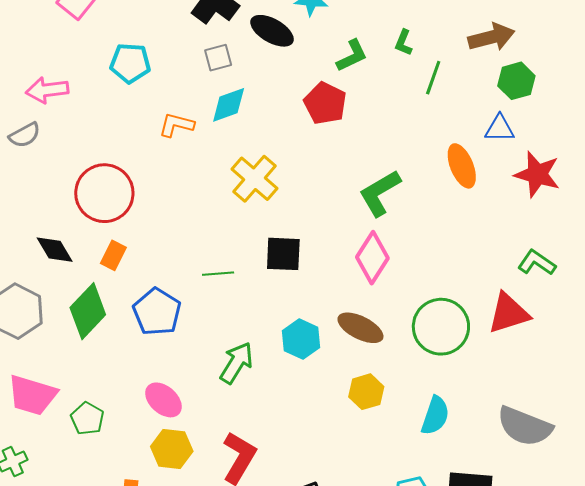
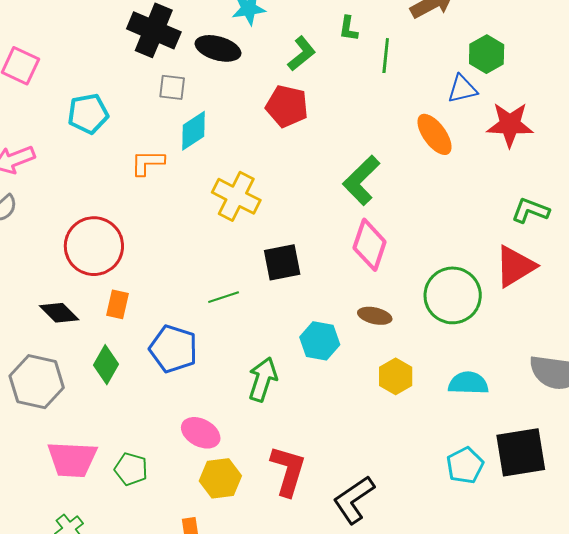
gray square: (218, 58) -> (172, 87), turned 36
green hexagon: (516, 81) -> (487, 54), moved
green diamond: (88, 311) -> (106, 365), size x0.7
brown ellipse: (360, 328) -> (375, 316), size x0.7
cyan semicircle: (435, 416) -> (468, 383), turned -93

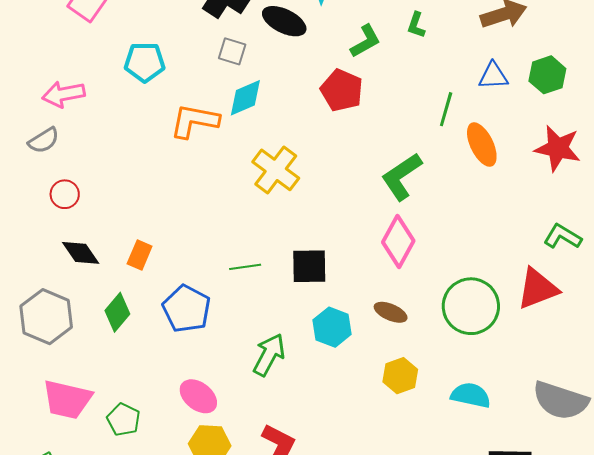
green line: (386, 56) -> (446, 109), moved
blue triangle: (462, 89) -> (493, 76), moved
orange L-shape: (148, 163) -> (194, 121), size x1.4
red circle: (94, 246) -> (65, 194), moved, size x0.5
black square: (282, 262) -> (309, 266), moved

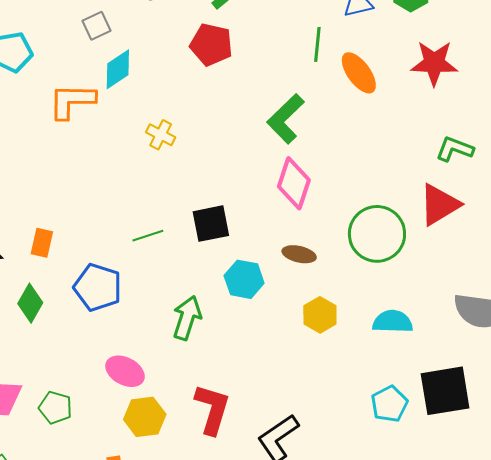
gray square: (232, 51) -> (96, 26), turned -32
yellow cross: (276, 170) -> (161, 135), size x0.6

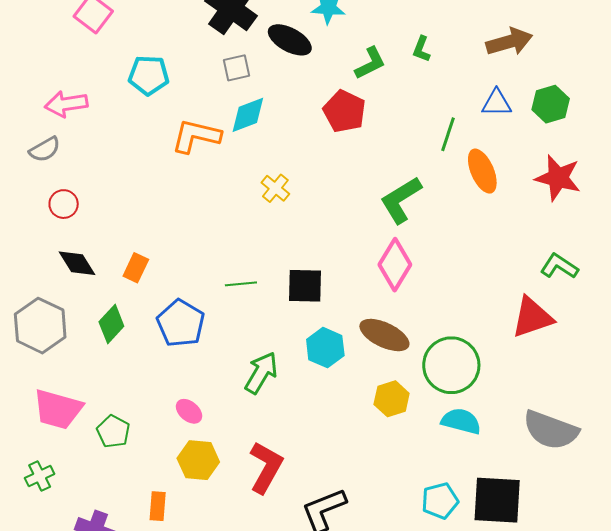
green circle: (377, 234) -> (451, 365), moved
brown ellipse: (299, 254) -> (384, 335), size x1.5
pink ellipse: (125, 371) -> (189, 411), size x0.7

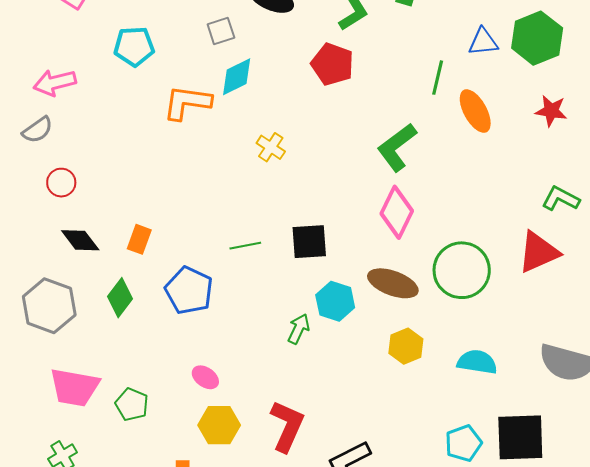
green hexagon: (551, 104) -> (537, 38), size x1.4
red star: (558, 178) -> (551, 111), size x0.7
green circle: (451, 365) -> (462, 270), moved
green arrow: (261, 373) -> (299, 329), moved, size x0.7

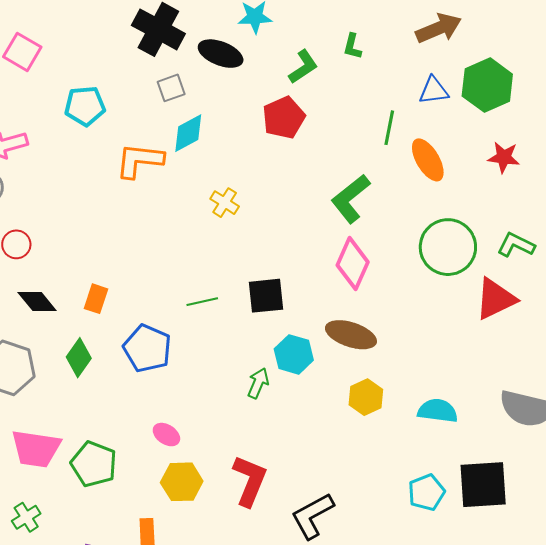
red pentagon: (332, 64) -> (284, 118), turned 30
green circle: (462, 270) -> (448, 247), moved
green pentagon: (132, 404) -> (94, 464), size x1.4

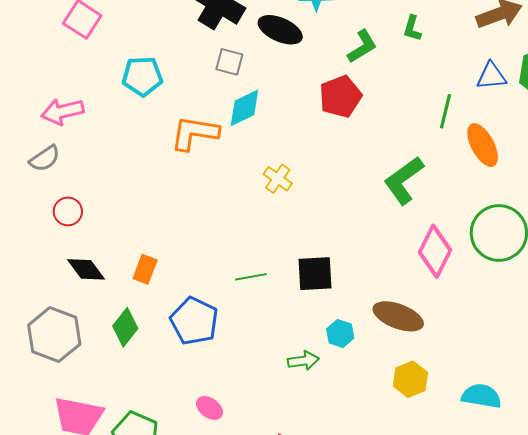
gray square: (171, 88) -> (229, 62), turned 32
pink diamond: (353, 264) -> (435, 251), moved
cyan hexagon: (294, 354) -> (340, 334), size x0.7
green arrow: (258, 383) -> (303, 361), turned 56

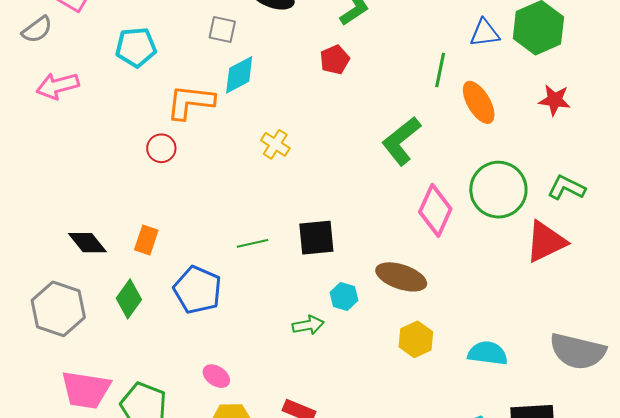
red pentagon: (340, 97) -> (335, 60), size x0.7
gray semicircle: (45, 159) -> (37, 30), moved
red circle: (68, 211) -> (161, 148), moved

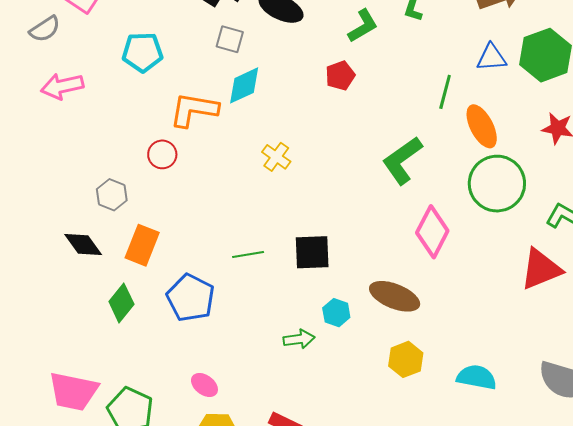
green circle: (498, 190) -> (497, 184), moved
orange rectangle: (146, 240) -> (142, 245), size x1.4
gray hexagon: (58, 309) -> (112, 195), moved, size x0.6

